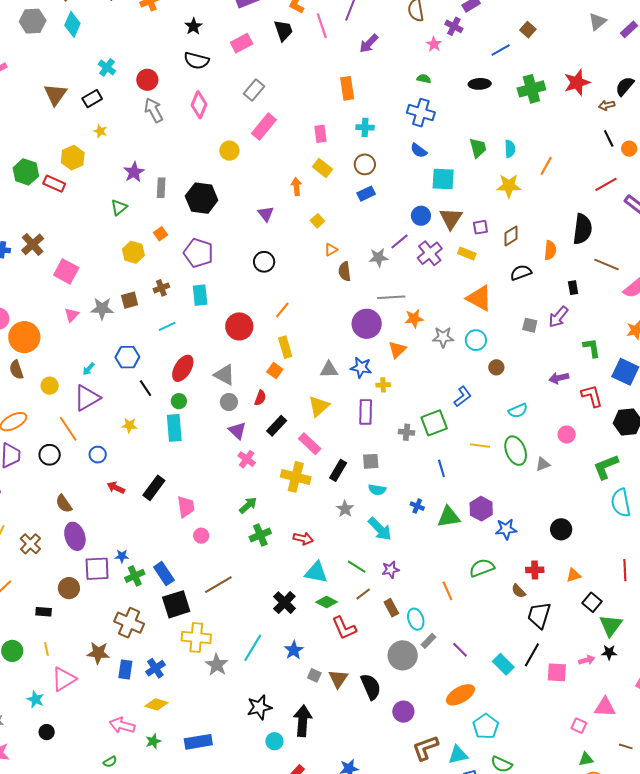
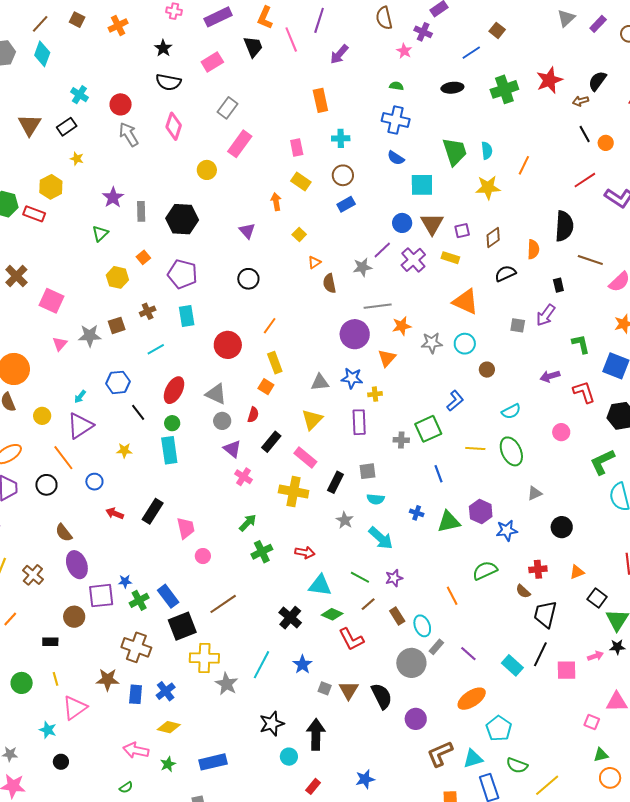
green trapezoid: (478, 148) -> (455, 152), size x1.4
gray triangle: (543, 464) -> (535, 493), moved

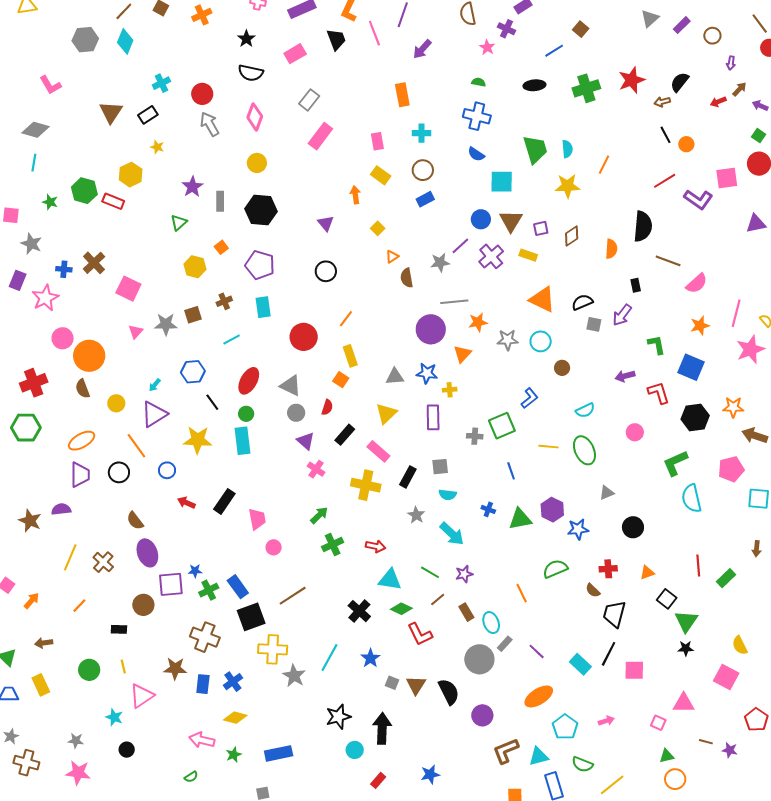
cyan cross: (79, 95) -> (161, 83), turned 30
yellow circle: (207, 170) -> (257, 163), moved
black semicircle: (505, 273) -> (582, 302), moved
yellow star: (124, 450) -> (198, 440), size x1.8
pink arrow: (595, 656) -> (606, 721), moved

